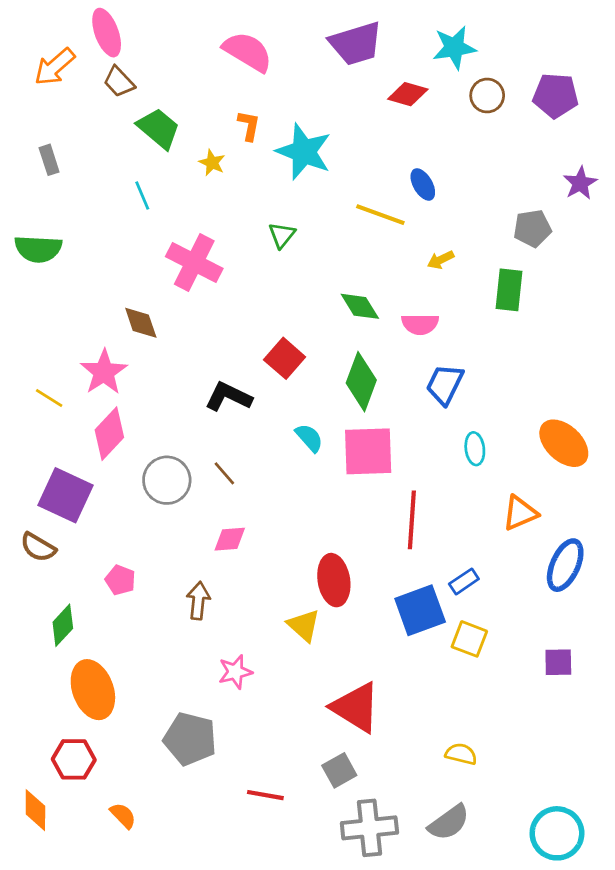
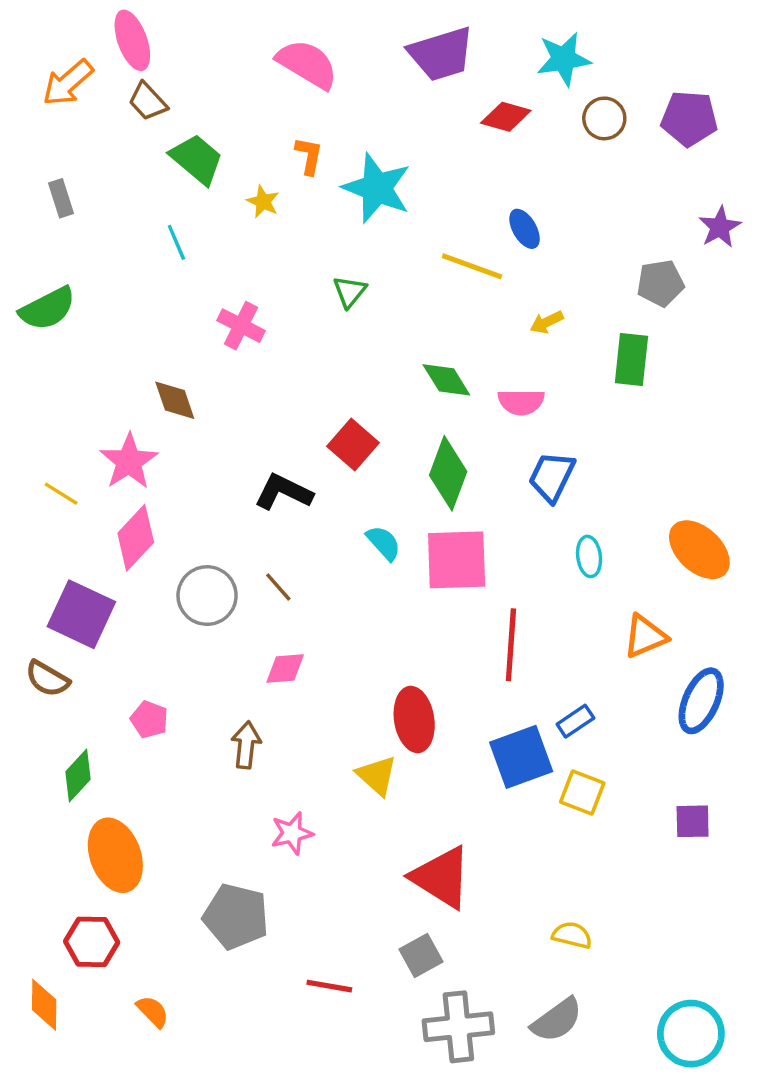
green semicircle: (38, 249) -> (47, 309), turned -30
pink cross: (194, 263) -> (241, 326), size x0.7

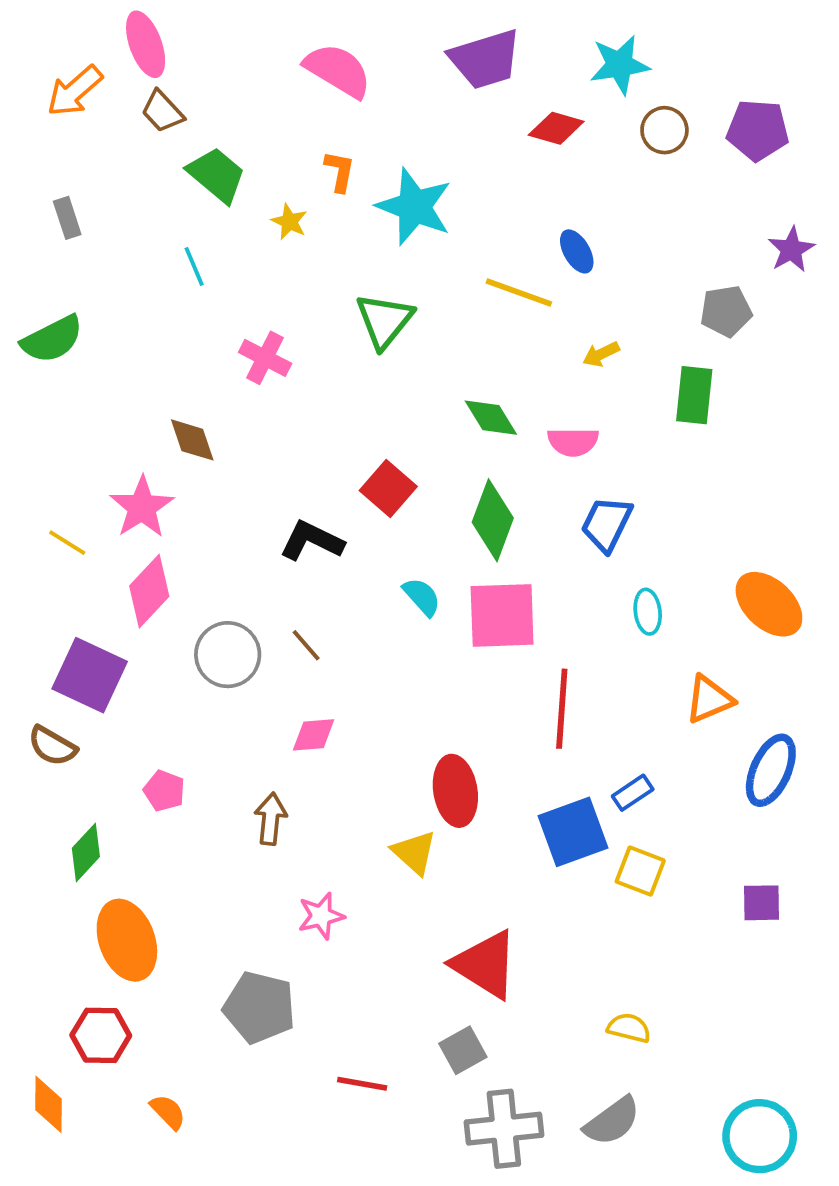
green triangle: (350, 292) -> (384, 321), size x1.6

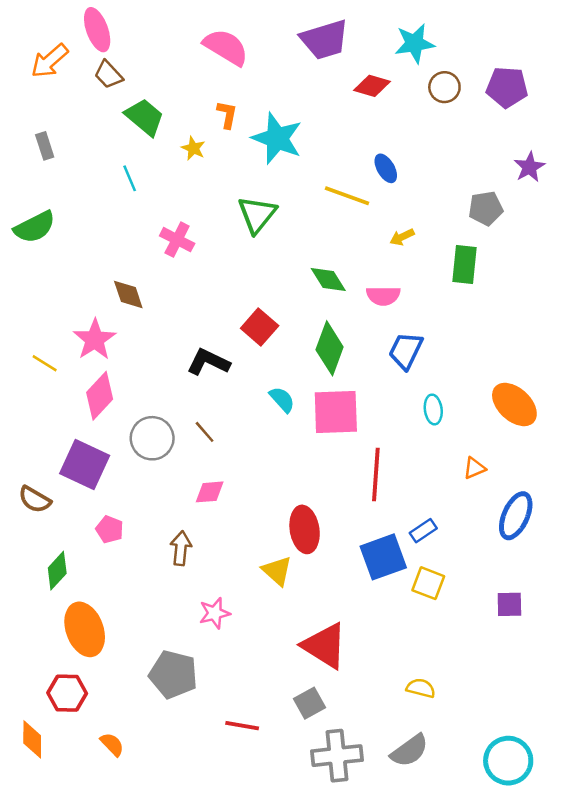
purple square: (90, 675) -> (85, 464), moved
orange triangle: (709, 699) -> (474, 468), size x0.7

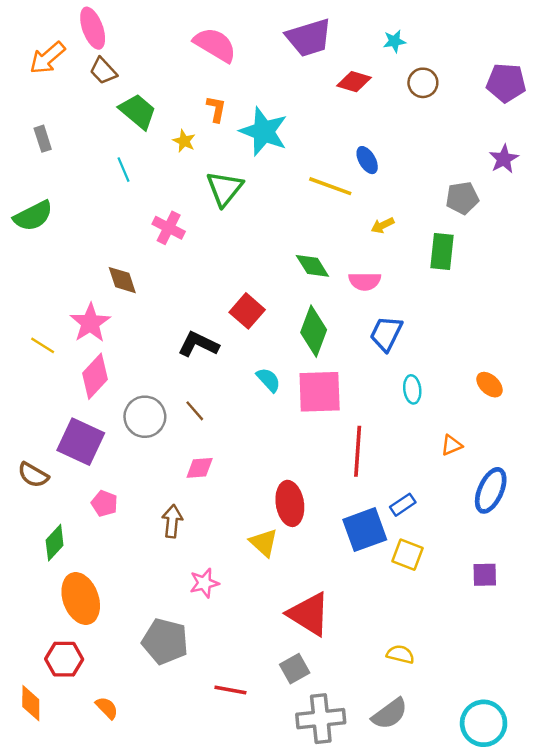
cyan star: (414, 43) -> (394, 41), size x0.6
purple pentagon: (507, 87) -> (506, 83), moved
green triangle: (257, 215) -> (225, 189), moved
orange ellipse: (514, 404) -> (489, 385), size x0.6

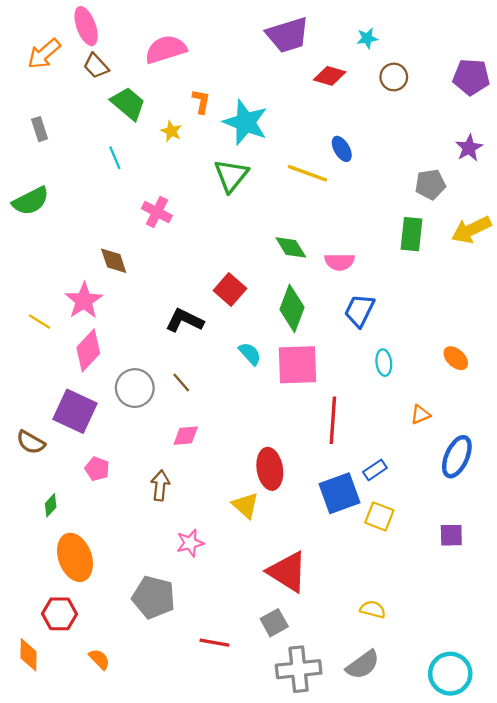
pink semicircle: (215, 45) -> (166, 49), moved, turned -48
green triangle: (225, 189) -> (231, 176), moved
yellow arrow: (383, 225) -> (471, 230), moved, size x1.8
green diamond: (55, 543) -> (51, 505), size x0.7

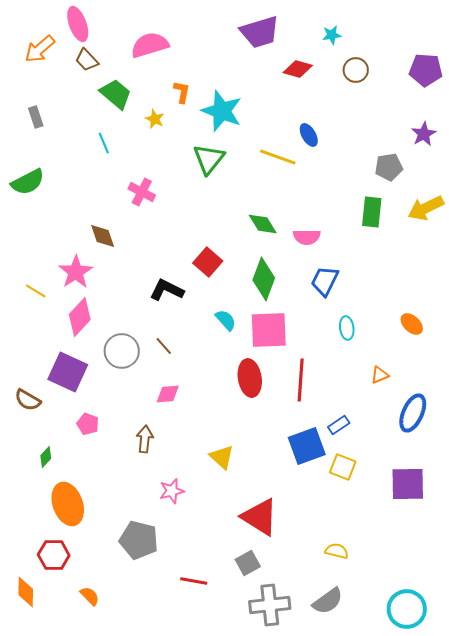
red ellipse: (270, 469) -> (250, 378), moved
purple square: (451, 535) -> (408, 484), size x1.6

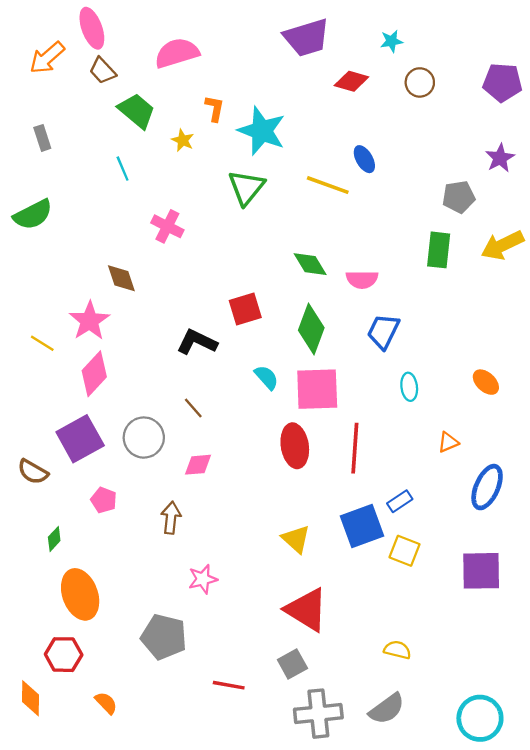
red square: (208, 262) -> (245, 309), turned 32
gray circle: (122, 351) -> (144, 438), moved
purple square: (68, 372) -> (80, 439), turned 36
yellow triangle: (222, 457) -> (296, 539), moved

